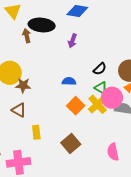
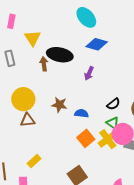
brown star: (23, 85) -> (59, 105), moved
brown triangle: (19, 110) -> (28, 120), moved, turned -42
yellow rectangle: (36, 132) -> (34, 161), moved, turned 48

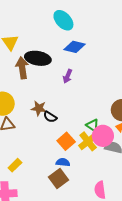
brown arrow: (44, 64) -> (22, 68), size x1.5
black semicircle: (113, 104) -> (50, 117), moved, turned 72
blue semicircle: (81, 113) -> (63, 162), moved

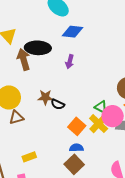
yellow rectangle: (15, 165) -> (29, 157), turned 32

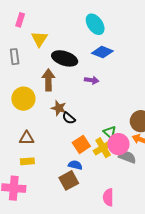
brown arrow: (24, 59) -> (48, 80), moved
purple arrow: (70, 62) -> (92, 80), turned -112
brown triangle: (16, 118) -> (27, 138), moved

